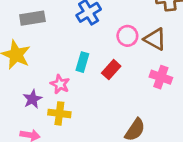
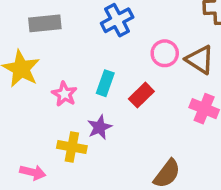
pink star: (60, 84) -> (64, 94), moved
purple star: (32, 99) -> (100, 127), moved

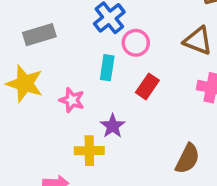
pink circle: (165, 53) -> (136, 43), moved
cyan rectangle: (105, 83) -> (107, 68), moved

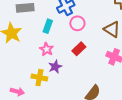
cyan rectangle: (107, 68) -> (48, 26), moved
pink star: (72, 100) -> (47, 49), moved

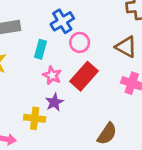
pink star: (47, 49) -> (52, 75), moved
red rectangle: (79, 49) -> (84, 76), size x1.5

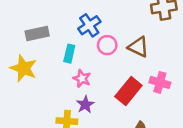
brown triangle: (126, 47) -> (138, 47), moved
red rectangle: (84, 76) -> (128, 91), moved

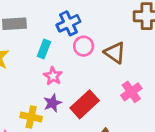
pink cross: (160, 82) -> (131, 92), turned 30
red rectangle: (128, 91) -> (85, 104), moved

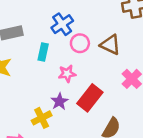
pink star: (53, 76) -> (67, 74), moved, turned -30
yellow cross: (31, 117) -> (42, 118), turned -30

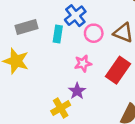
cyan rectangle: (43, 52) -> (58, 34), moved
red rectangle: (90, 98) -> (118, 70), moved

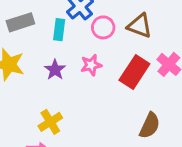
purple star: (77, 91) -> (55, 70), moved
yellow cross: (61, 108) -> (50, 122), moved

